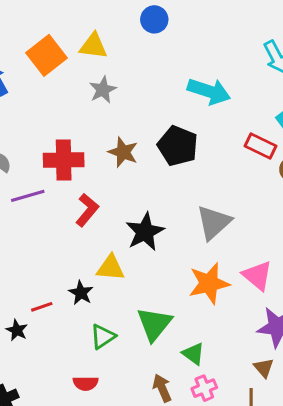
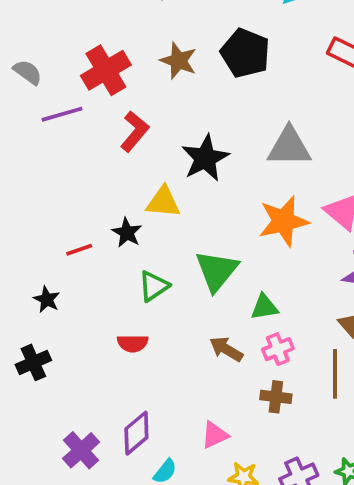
red cross: (64, 160) -> (106, 70), turned -30
gray triangle: (214, 222) -> (289, 147), turned 42
black star: (17, 330) -> (47, 299), moved
green triangle: (193, 354) -> (264, 307), turned -45
brown arrow: (162, 388) -> (226, 349), turned -36

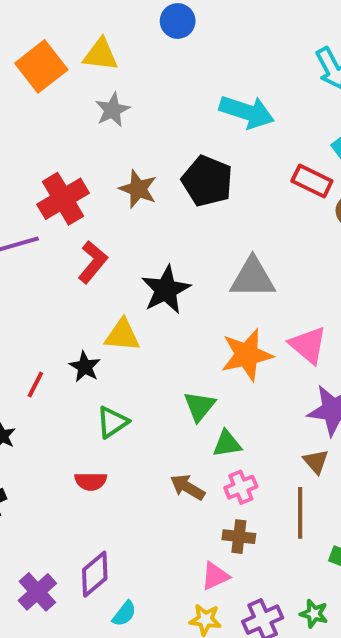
red line: (79, 250) -> (35, 384), turned -44
green triangle: (217, 271) -> (199, 406), moved, size x0.7
pink triangle: (215, 435) -> (215, 576), moved

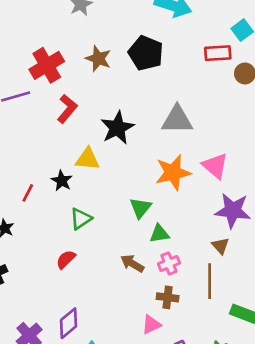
red rectangle: (312, 181) -> (218, 53), turned -30
red semicircle: (91, 481) -> (66, 259), turned 135

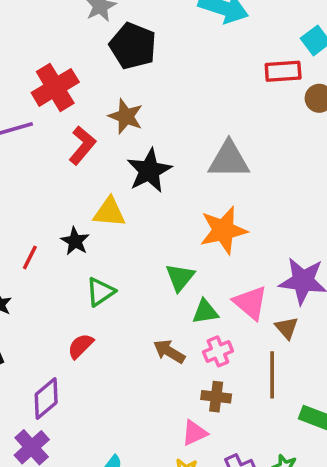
black pentagon: (146, 53) -> (133, 46), moved
brown star: (98, 59) -> (126, 116), moved
pink triangle: (215, 166) -> (250, 303), moved
purple diamond: (68, 323) -> (46, 398), moved

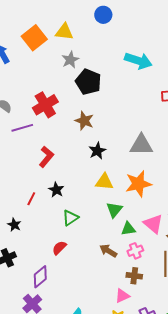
red L-shape: (82, 145) -> (46, 157), moved
black star: (149, 171) -> (97, 151), size x0.7
yellow triangle: (109, 212) -> (104, 182), moved

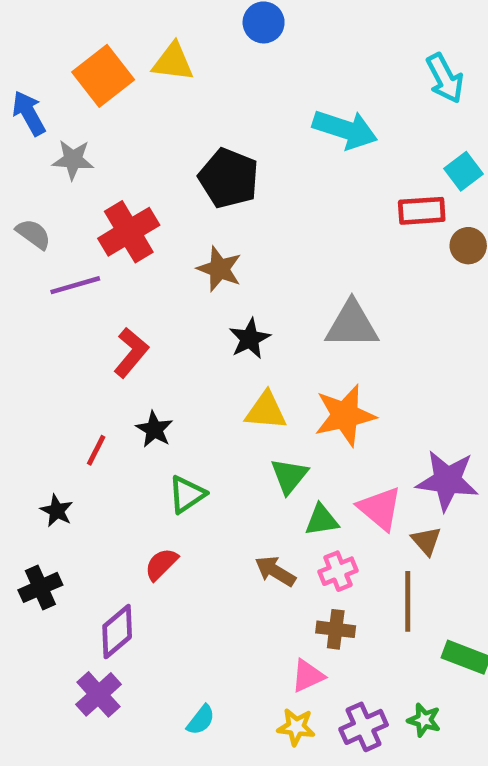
gray star: (70, 60) -> (73, 160), moved, turned 30

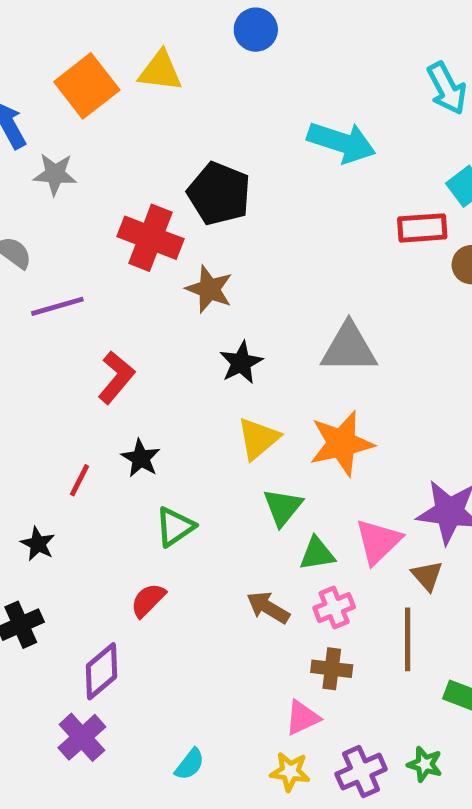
red cross: (129, 232) -> (150, 238), moved, turned -38
yellow triangle: (266, 411) -> (258, 439), turned -45
pink triangle: (380, 508) -> (378, 541), turned 36

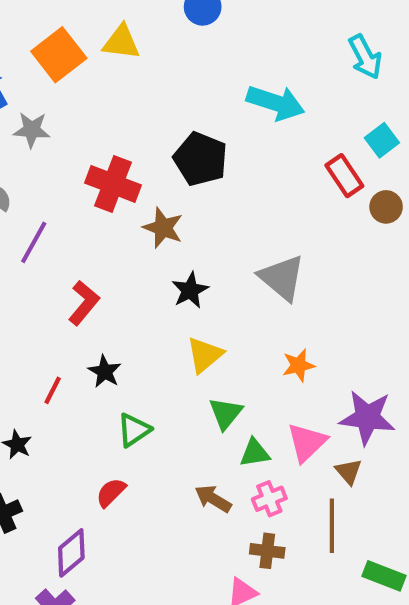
black pentagon: (219, 194) -> (201, 159), moved
red rectangle: (422, 228) -> (344, 176), turned 60
purple line: (57, 306) -> (34, 242), turned -45
gray triangle: (349, 348) -> (282, 278), turned 40
orange star: (341, 443) -> (299, 365), moved, size x0.6

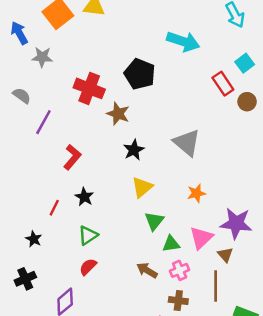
green triangle: (134, 430) -> (88, 235), moved

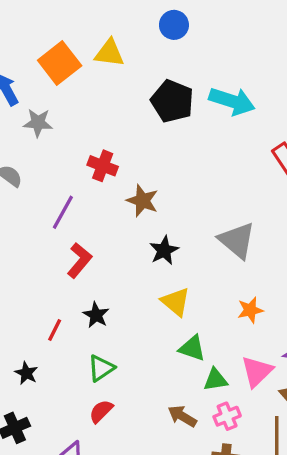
black pentagon: (140, 74) -> (172, 101), moved
red cross: (89, 88) -> (103, 166), size x0.7
purple line: (43, 122) -> (63, 212), moved
yellow triangle: (142, 187) -> (176, 302), turned -40
green triangle: (154, 221) -> (192, 348), turned -50

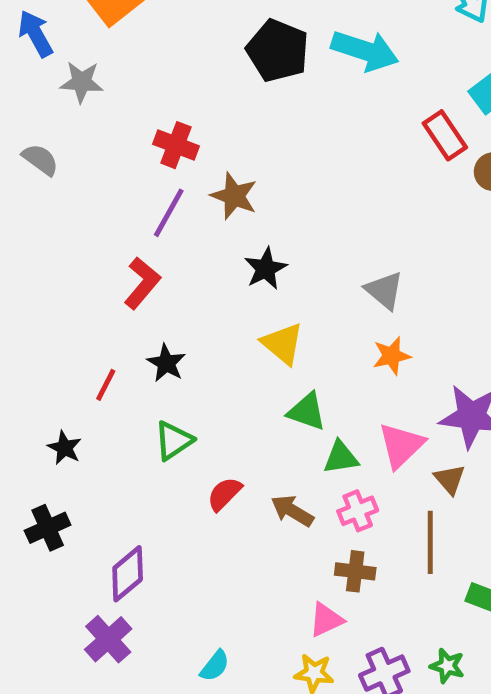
purple line: (63, 212) -> (169, 213), moved
gray triangle: (237, 240) -> (384, 290), moved, size x0.7
red semicircle: (101, 411) -> (224, 494), moved

